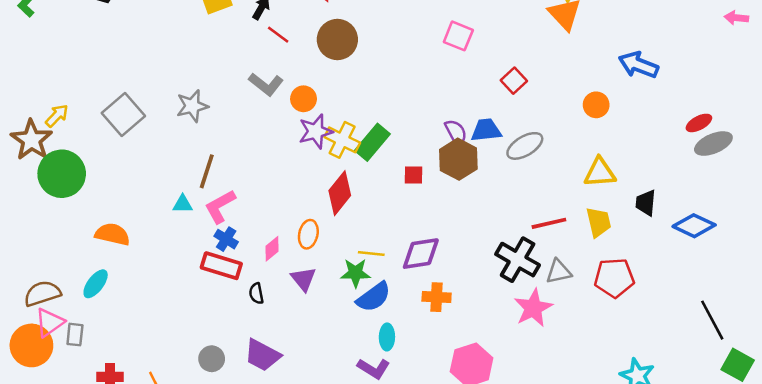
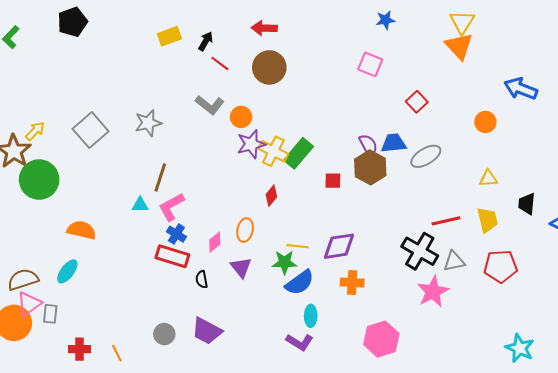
yellow triangle: (600, 173) -> (488, 179), size x0.7
red diamond: (340, 193) -> (271, 196), size x0.6

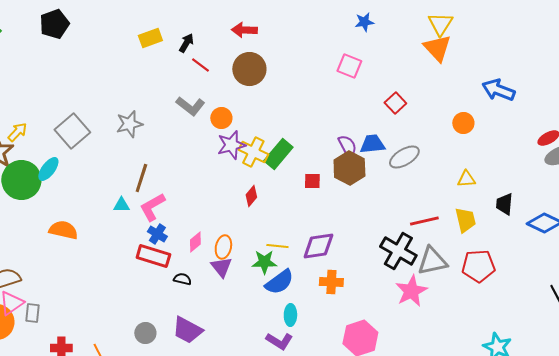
orange ellipse: (245, 230) -> (223, 247), moved
gray triangle: (454, 261) -> (432, 261), size x1.4
cyan ellipse: (67, 271) -> (48, 169), moved
black semicircle: (202, 279) -> (182, 279), turned 114

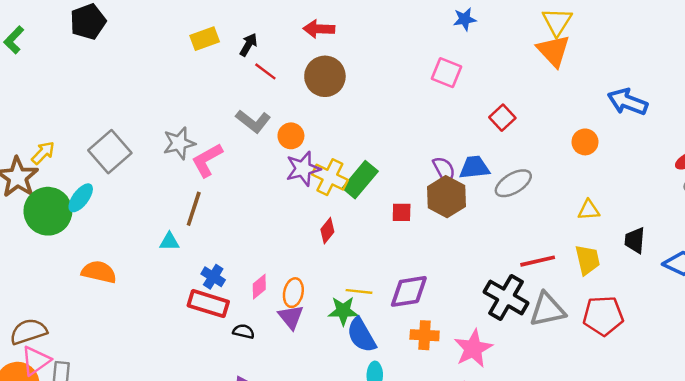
pink L-shape: (152, 207) -> (207, 160), moved
blue semicircle: (279, 282) -> (361, 335), turned 96
pink star: (411, 291) -> (473, 349), moved

